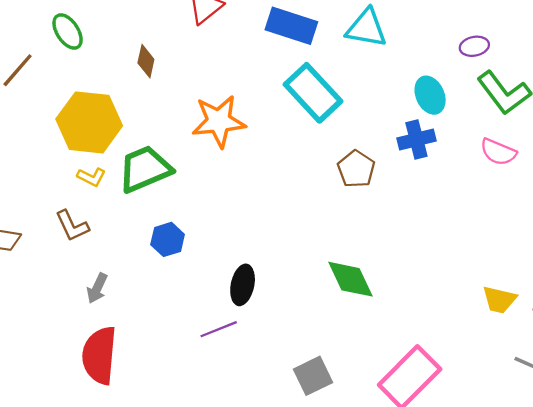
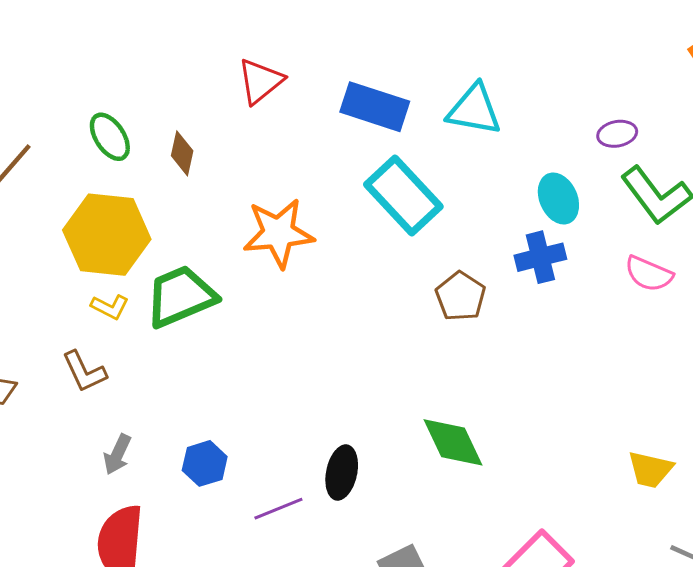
green ellipse: (68, 31) -> (110, 137), moved
blue hexagon: (168, 239) -> (205, 463), moved
black ellipse: (243, 285) -> (342, 473), moved

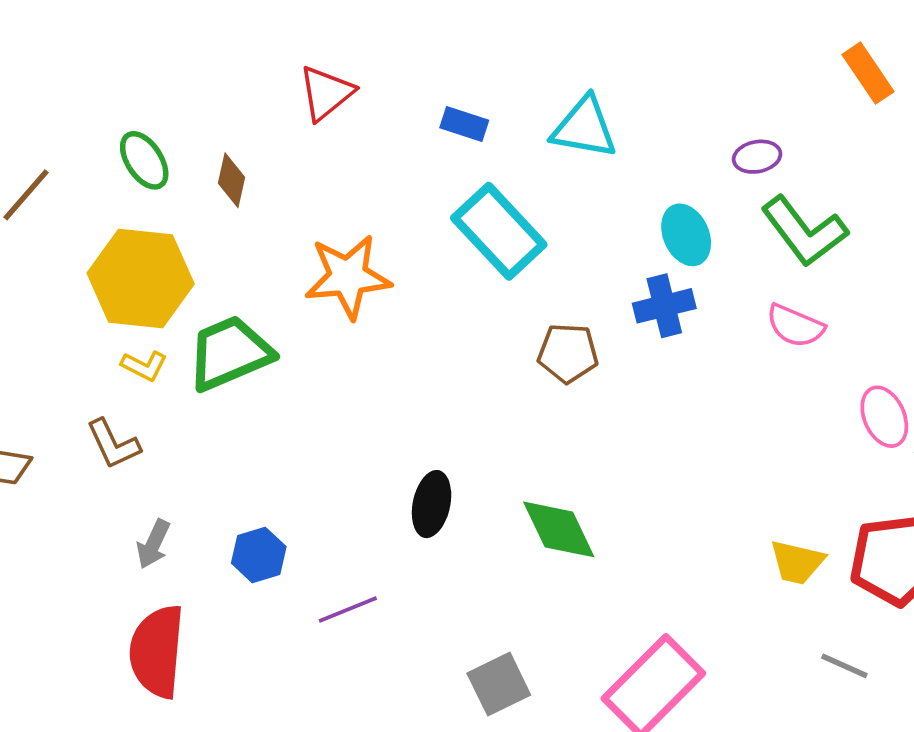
blue rectangle: (375, 107) -> (464, 124), size x0.6
brown pentagon: (461, 296) -> (568, 353), turned -30
black ellipse: (342, 473) -> (432, 504), moved

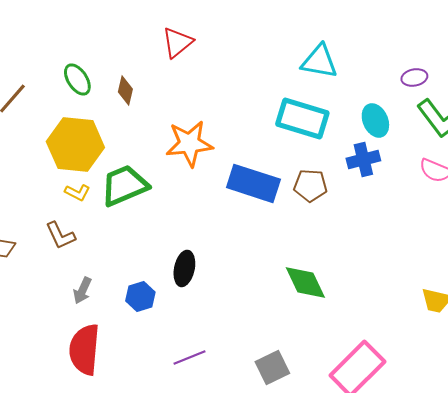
blue rectangle: (464, 124) -> (253, 183), moved, size x2.0
cyan rectangle: (499, 231) -> (302, 118), moved, turned -30
black ellipse: (432, 504) -> (184, 268), moved
purple line: (348, 609) -> (189, 357), moved

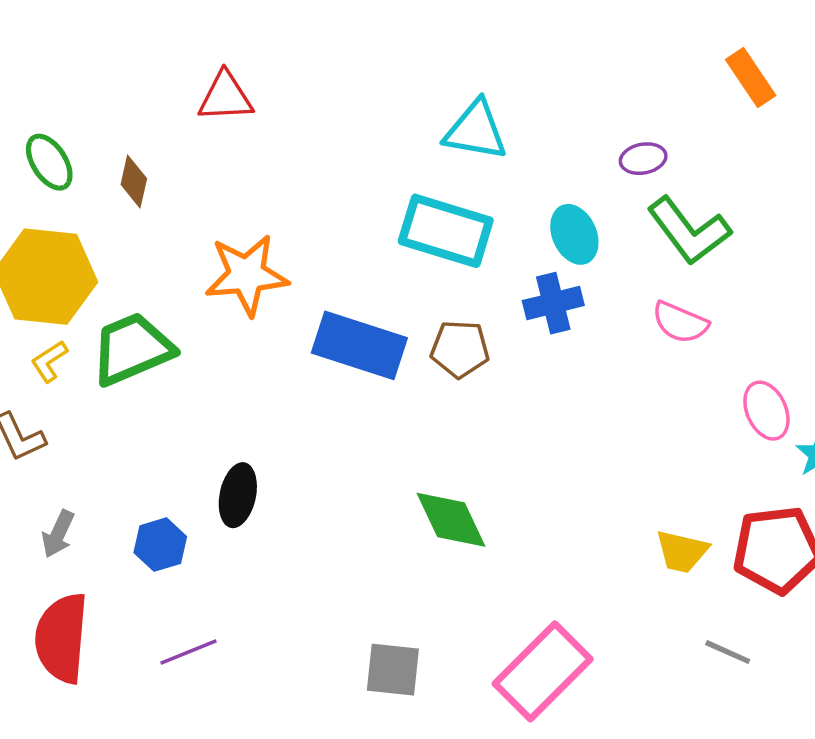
red triangle: (177, 42) -> (225, 97), turned 36
yellow L-shape: (77, 192) -> (49, 361), turned 120
purple line: (189, 357) -> (188, 652), moved
gray square: (272, 367) -> (393, 670), turned 32

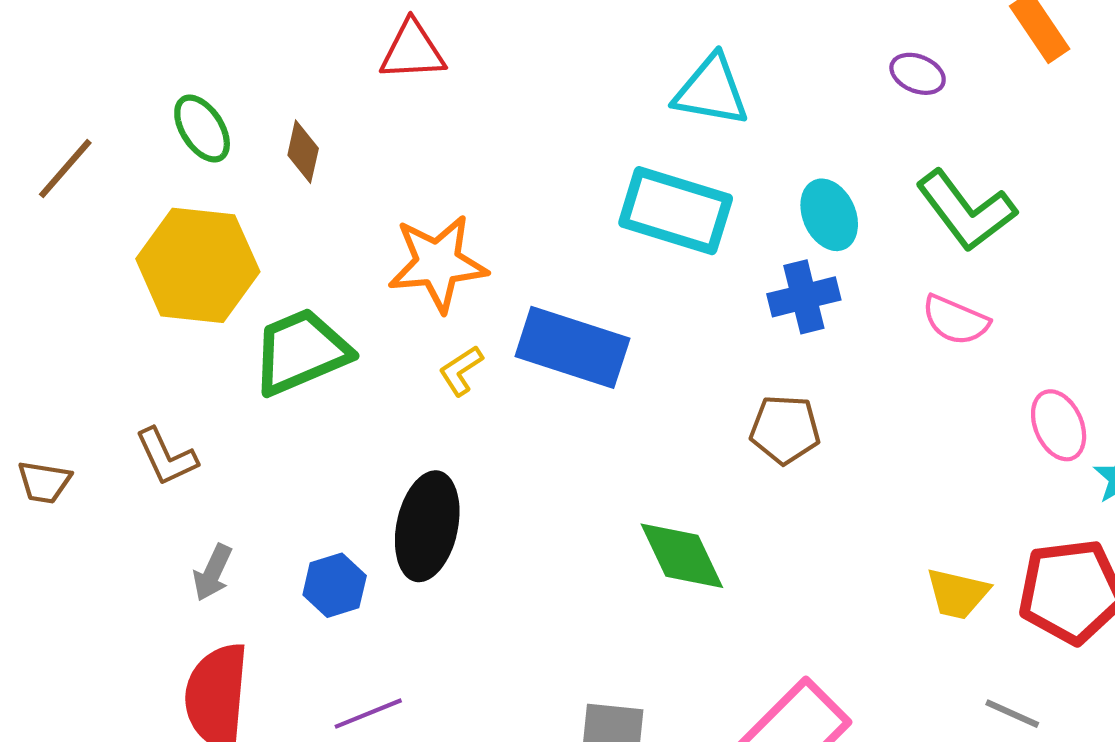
purple ellipse: (643, 159) -> (918, 74), moved, turned 33
brown pentagon: (460, 349) -> (785, 429), moved
yellow L-shape: (49, 361) -> (461, 371), moved
black ellipse: (238, 495) -> (427, 526), size x1.4

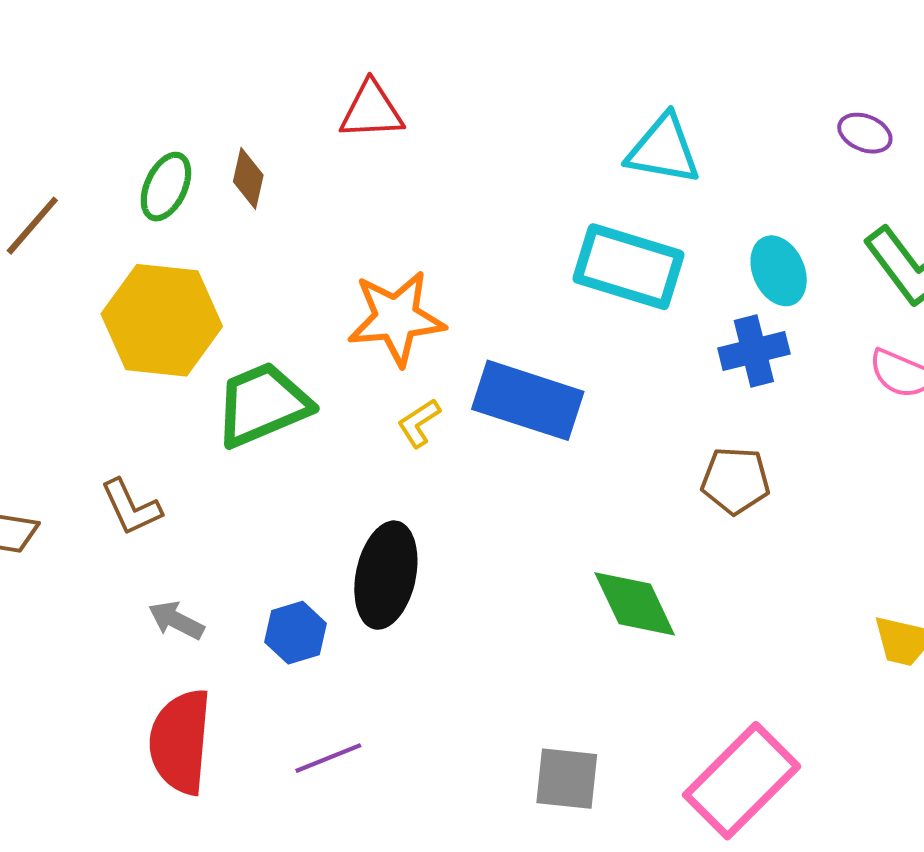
green ellipse: (202, 129) -> (166, 187), turned 58
brown diamond: (303, 152) -> (248, 178), moved
gray arrow: (213, 573) -> (176, 620), turned 92

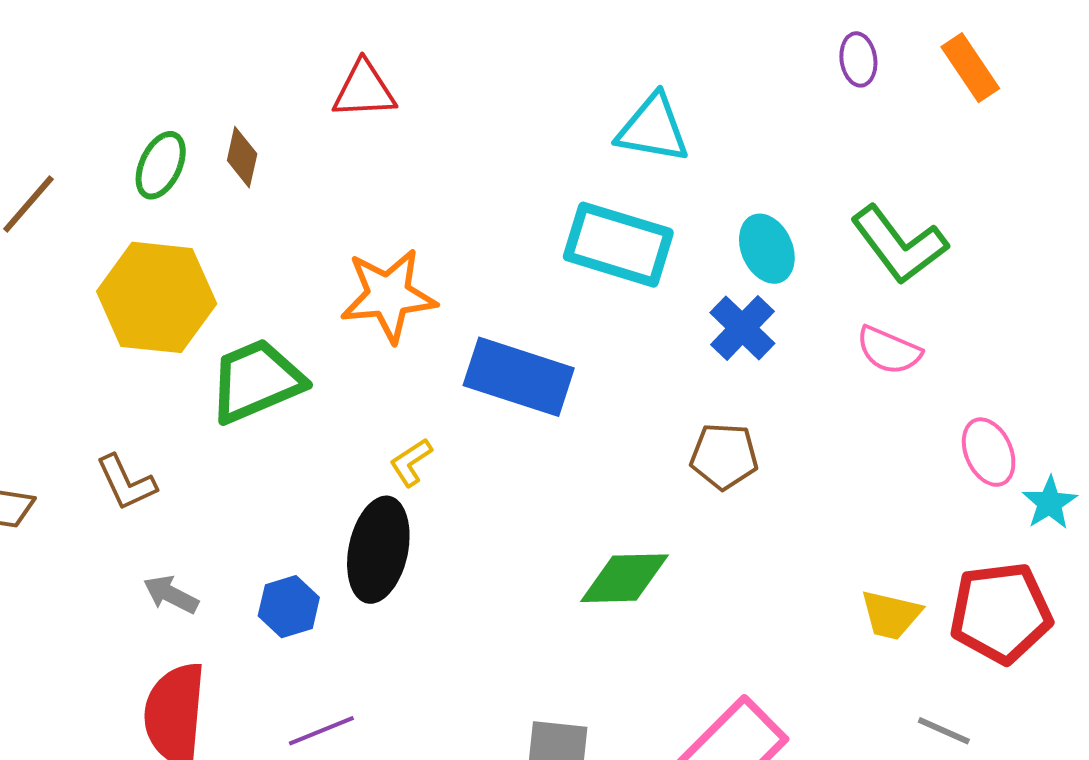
purple ellipse: (865, 133) -> (858, 59), moved, turned 60
blue cross: (754, 351) -> (742, 328), turned -32
yellow L-shape: (419, 423) -> (411, 462), moved
green diamond: (635, 604) -> (624, 578), turned -66

